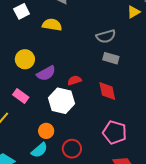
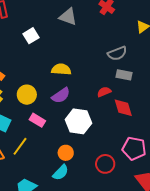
yellow semicircle: (52, 25) -> (61, 69), moved
yellow circle: (25, 59) -> (27, 95), moved
red semicircle: (74, 80) -> (104, 92), moved
red circle: (72, 149) -> (105, 164), moved

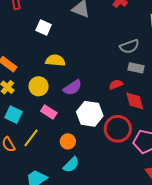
white square: (31, 36) -> (44, 27), turned -35
yellow semicircle: (61, 69) -> (55, 60), moved
orange circle: (66, 153) -> (68, 141), moved
red circle: (105, 164) -> (118, 129), moved, size x1.4

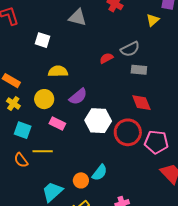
red semicircle: (116, 85) -> (106, 58), moved
yellow line: (31, 138) -> (43, 151), turned 60
orange circle: (68, 141) -> (81, 180), moved
cyan semicircle: (71, 165) -> (100, 173), moved

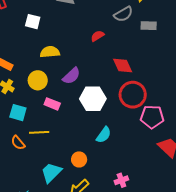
gray semicircle: (130, 49) -> (123, 14), moved
gray rectangle: (139, 70) -> (149, 26), moved
red diamond: (141, 103) -> (123, 66), moved
red circle: (128, 132) -> (133, 95), moved
cyan semicircle: (100, 173) -> (104, 135), moved

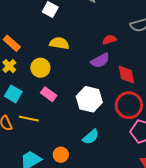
purple semicircle: (71, 76) -> (100, 60), moved

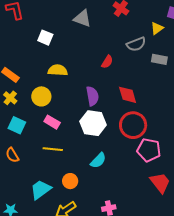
red semicircle: (109, 40) -> (107, 62), turned 144
purple semicircle: (100, 60) -> (92, 96), moved, turned -66
yellow line: (29, 119) -> (53, 149), moved

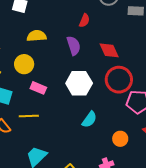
purple semicircle: (92, 96) -> (74, 46), moved
yellow line: (53, 149) -> (29, 116), moved
orange circle: (70, 181) -> (120, 139), moved

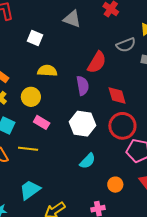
red semicircle: (84, 21) -> (97, 62), size x1.6

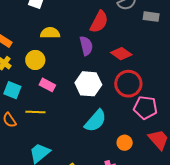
red diamond: (117, 95) -> (121, 54), turned -35
cyan semicircle: (88, 161) -> (95, 121), size x1.4

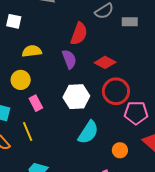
pink rectangle: (47, 85) -> (36, 103), turned 42
yellow line: (35, 112) -> (28, 131), turned 72

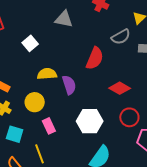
white square: (14, 21) -> (30, 43), turned 35
purple semicircle: (69, 59) -> (69, 85), moved
red circle: (116, 91) -> (129, 117), size x0.7

